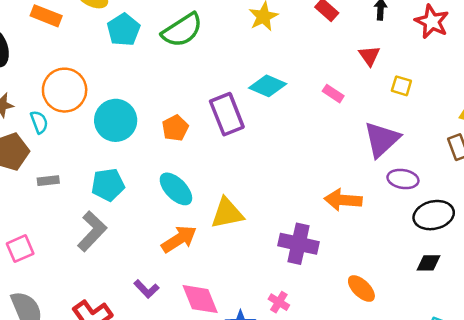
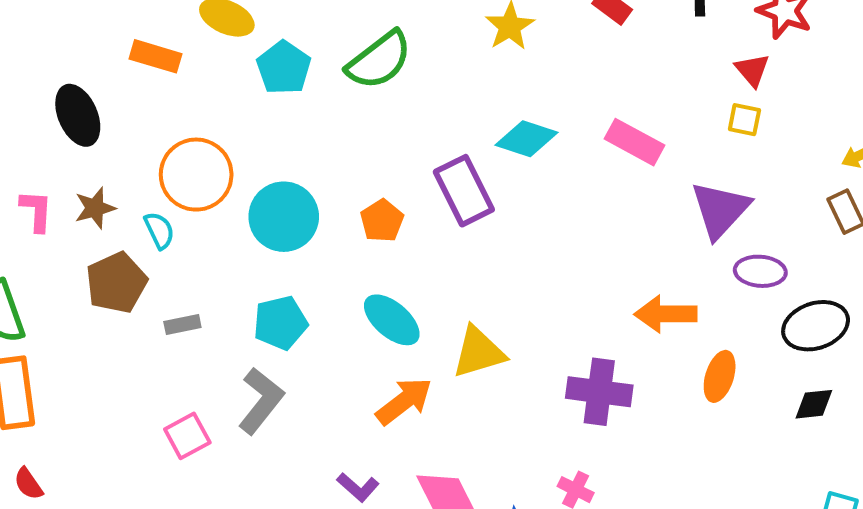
red triangle: (369, 56) -> (752, 70), moved
pink rectangle: (333, 94) -> (634, 142), size x1.6
pink square: (20, 249) -> (187, 436), moved
orange ellipse: (361, 289) -> (720, 376), moved, turned 68

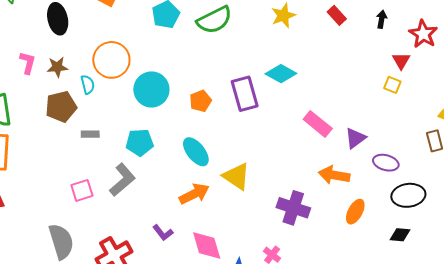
pink rectangle: (634, 142) -> (318, 124), moved
purple triangle: (720, 210) -> (355, 138), moved, size x0.7
yellow triangle: (479, 352) -> (236, 176), turned 40

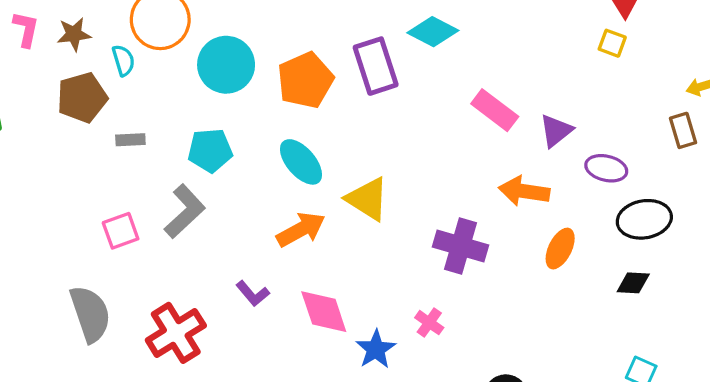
orange pentagon: (200, 101) -> (305, 80), size x1.6

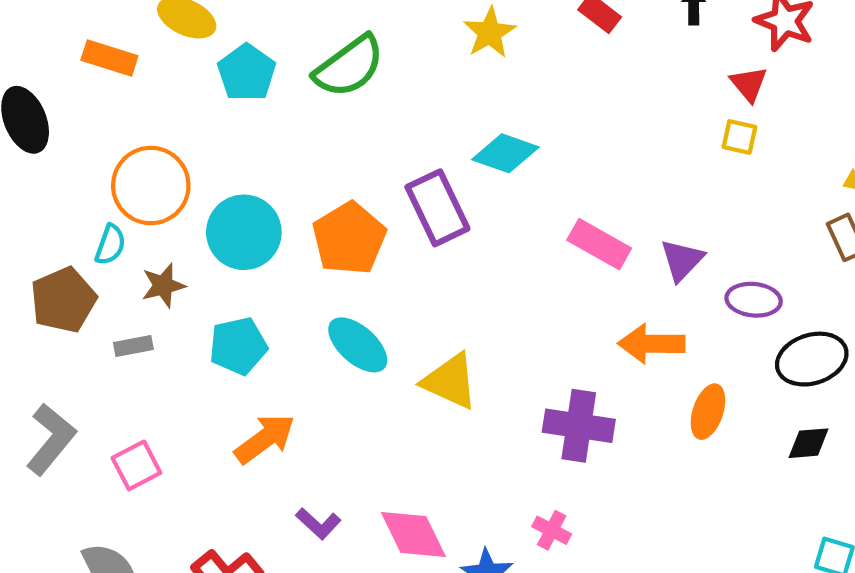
brown star: (74, 34) -> (163, 285), moved
cyan semicircle: (123, 60) -> (110, 245), turned 44
gray L-shape: (185, 211) -> (51, 439), moved
orange arrow: (301, 229) -> (265, 439), moved

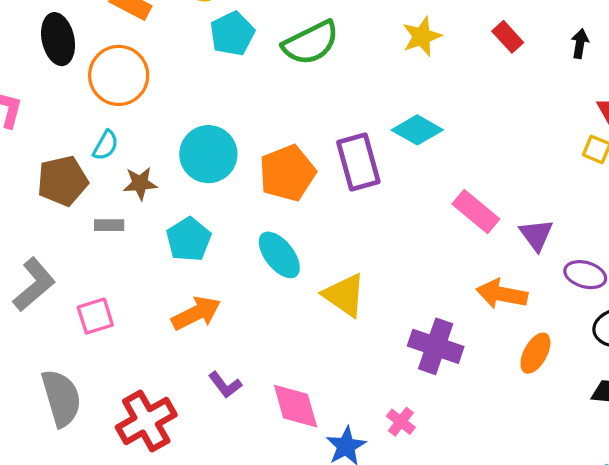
orange circle: (151, 186) -> (119, 75), moved
purple triangle: (682, 260) -> (536, 235), turned -30
cyan pentagon: (238, 346) -> (189, 239), turned -30

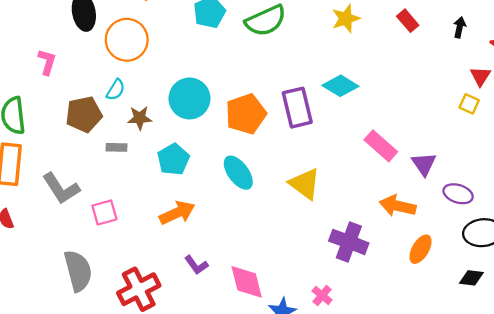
gray L-shape: (34, 285) -> (61, 188), turned 96
yellow triangle: (344, 295) -> (305, 184), moved

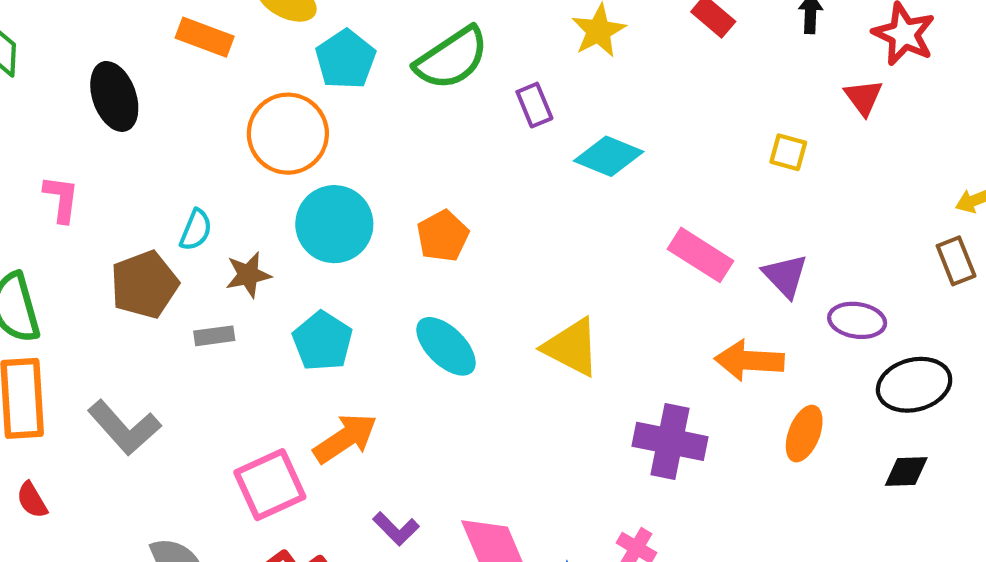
orange circle: (127, 40) -> (288, 134), moved
yellow square: (469, 104) -> (788, 152), moved
purple rectangle: (297, 108) -> (534, 105), moved, size x0.6
orange pentagon: (246, 114) -> (443, 236), size x0.7
pink square: (104, 212) -> (270, 485), moved, size x1.4

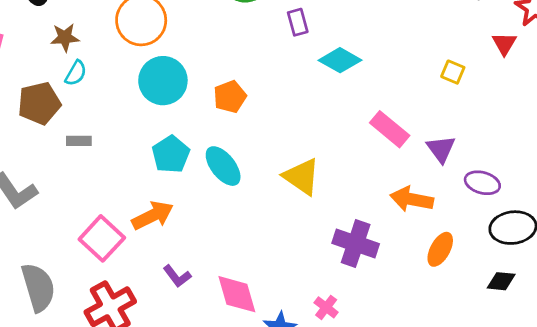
brown star: (248, 275) -> (65, 37), moved
cyan pentagon: (323, 341) -> (171, 154), moved
pink square: (270, 485) -> (102, 238), turned -30

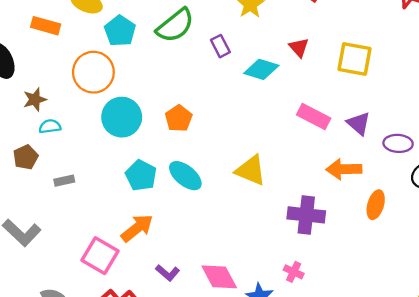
red triangle: (504, 44) -> (299, 47), moved
yellow square: (453, 72) -> (355, 59), size x1.8
cyan semicircle: (76, 73) -> (50, 126), turned -115
brown pentagon: (39, 103) -> (26, 157), size x0.7

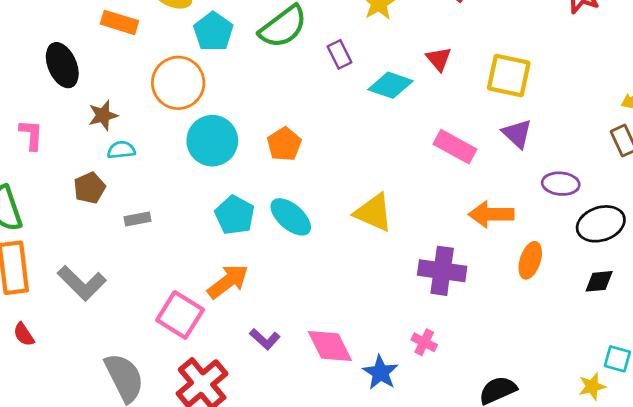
purple triangle: (359, 123) -> (517, 134), moved

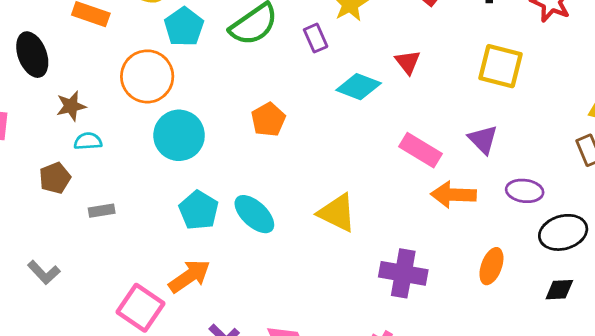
purple rectangle: (340, 54) -> (316, 38), moved
yellow square: (509, 75) -> (501, 66), moved
orange pentagon: (284, 144) -> (268, 119), moved
orange arrow: (491, 214) -> (453, 195), moved
gray L-shape: (82, 283) -> (44, 272), size x0.7

